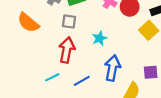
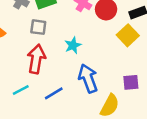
blue arrow: (112, 68) -> (88, 78), turned -30

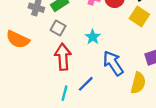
gray square: (38, 27) -> (58, 28), turned 35
cyan line: (21, 90) -> (64, 93), moved, turned -35

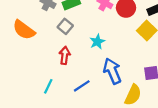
red arrow: (63, 57) -> (65, 55), size x0.7
cyan line: (64, 93) -> (48, 86), moved

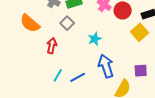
red arrow: (65, 55) -> (52, 46), moved
cyan line: (48, 86) -> (58, 75), moved

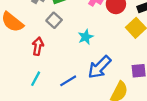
blue arrow: (106, 66) -> (99, 67), turned -115
cyan line: (58, 75) -> (36, 79), moved

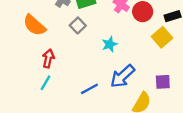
red arrow: (38, 46) -> (48, 58), moved
cyan line: (36, 79) -> (46, 83), moved

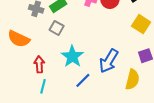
yellow square: (162, 37) -> (141, 24), moved
cyan star: (110, 44) -> (72, 56), moved, size x1.5

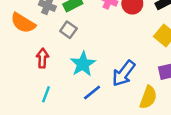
orange semicircle: (19, 39) -> (23, 23), moved
red arrow: (39, 64) -> (42, 58), moved

